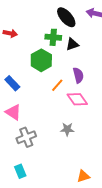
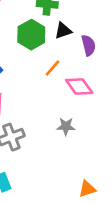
black triangle: (72, 44) -> (63, 31), moved
purple semicircle: (78, 75) -> (88, 45), moved

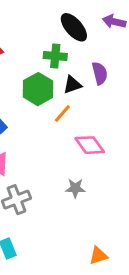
purple semicircle: (88, 45) -> (100, 73), moved
orange line: (53, 68) -> (62, 113), moved

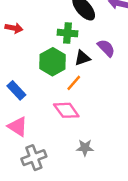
purple semicircle: (100, 73) -> (106, 48), turned -30
pink diamond: (90, 145) -> (66, 110), moved

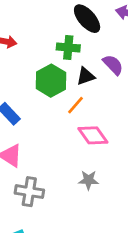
pink diamond: (66, 110) -> (93, 135), moved
gray cross: (34, 158) -> (29, 192), turned 30

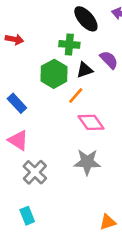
gray star: (88, 180) -> (87, 162), size x1.5
gray cross: (29, 192) -> (35, 172), turned 35

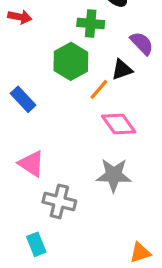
black triangle: (85, 70) -> (122, 70), moved
pink triangle: (18, 140) -> (31, 164), moved
gray cross: (35, 172) -> (59, 201), moved, turned -30

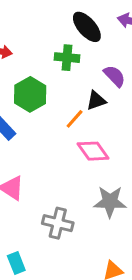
green hexagon: (71, 61) -> (30, 94), moved
gray star: (114, 175) -> (110, 202), moved
gray cross: (59, 201) -> (58, 223), moved

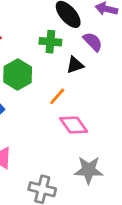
purple semicircle: (114, 76) -> (93, 42), moved
black triangle: (96, 100) -> (75, 65), moved

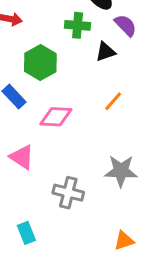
orange line: (57, 96) -> (113, 101), moved
pink diamond: (74, 125) -> (56, 117), moved, turned -52

